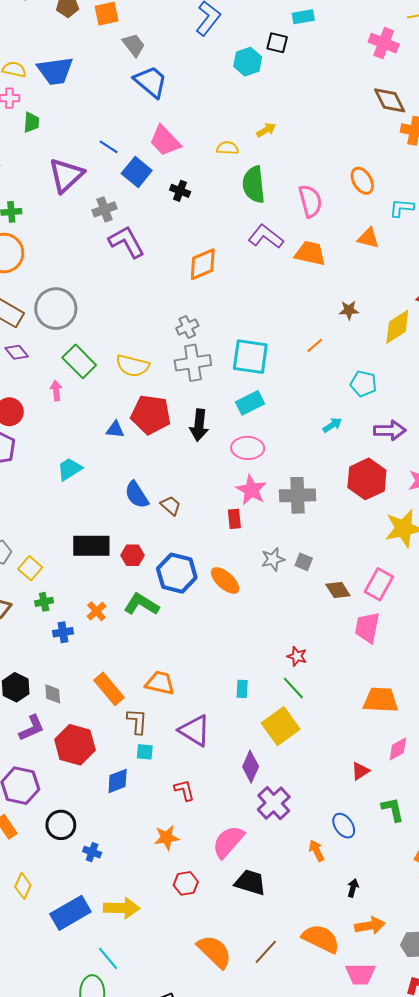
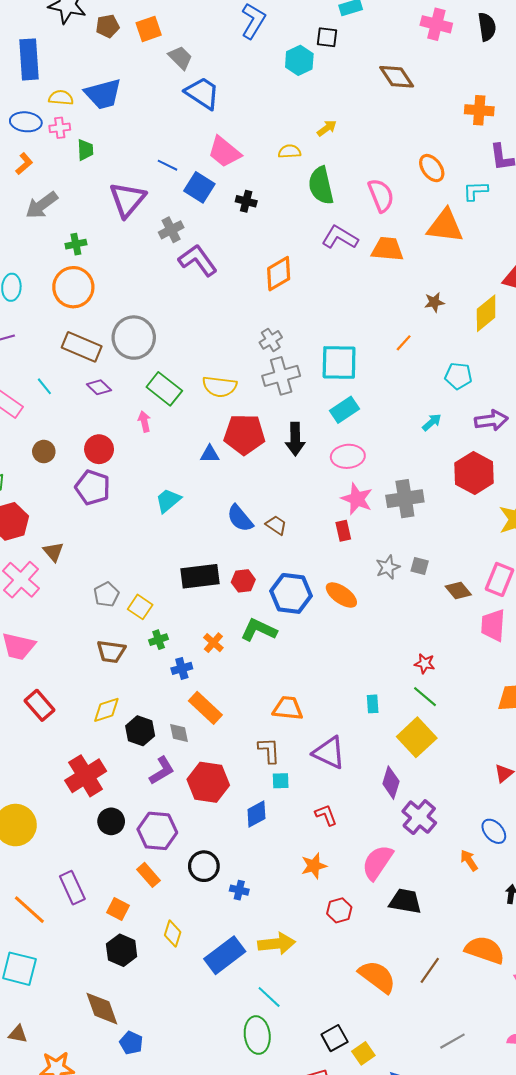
brown diamond: (390, 100) -> (397, 77), moved
orange triangle: (368, 238) -> (445, 226), size x1.6
orange rectangle: (109, 689) -> (205, 708), moved

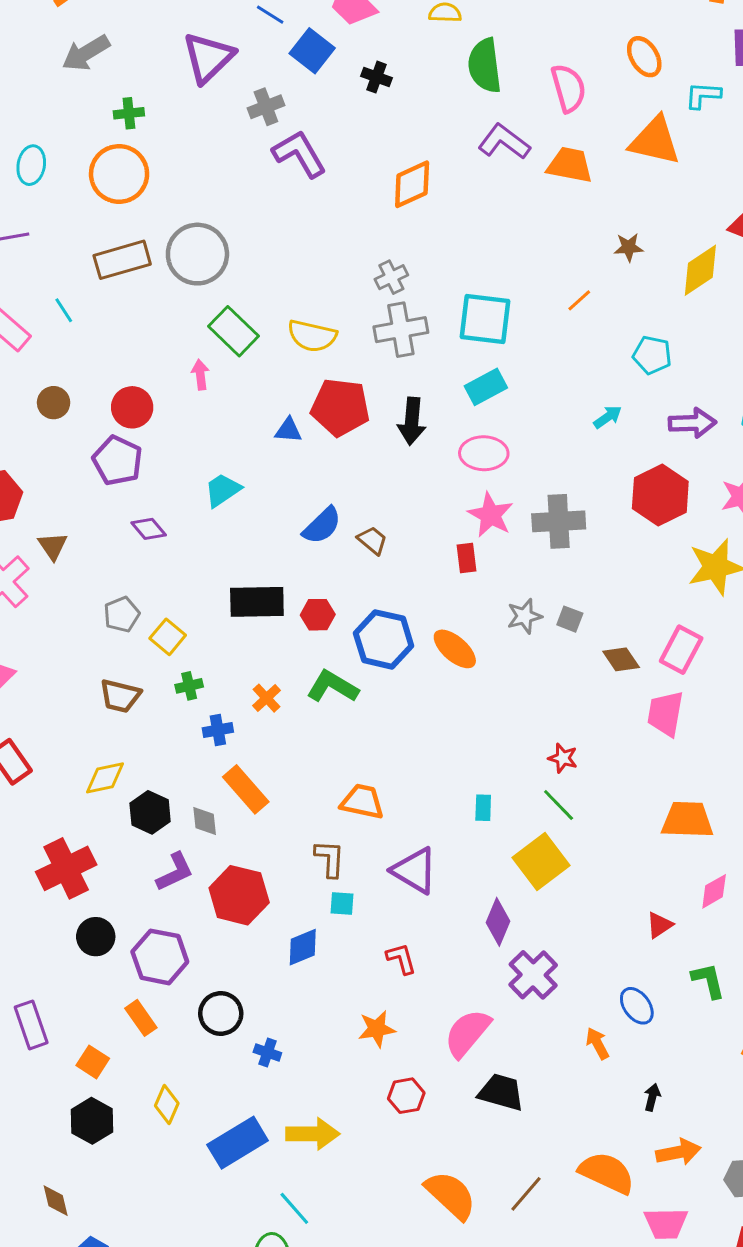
brown rectangle: (82, 347) -> (122, 260), turned -45
purple diamond: (99, 387) -> (149, 529), moved
blue semicircle: (240, 518) -> (322, 526), turned -100
brown diamond: (102, 1009) -> (56, 1201), size x0.6

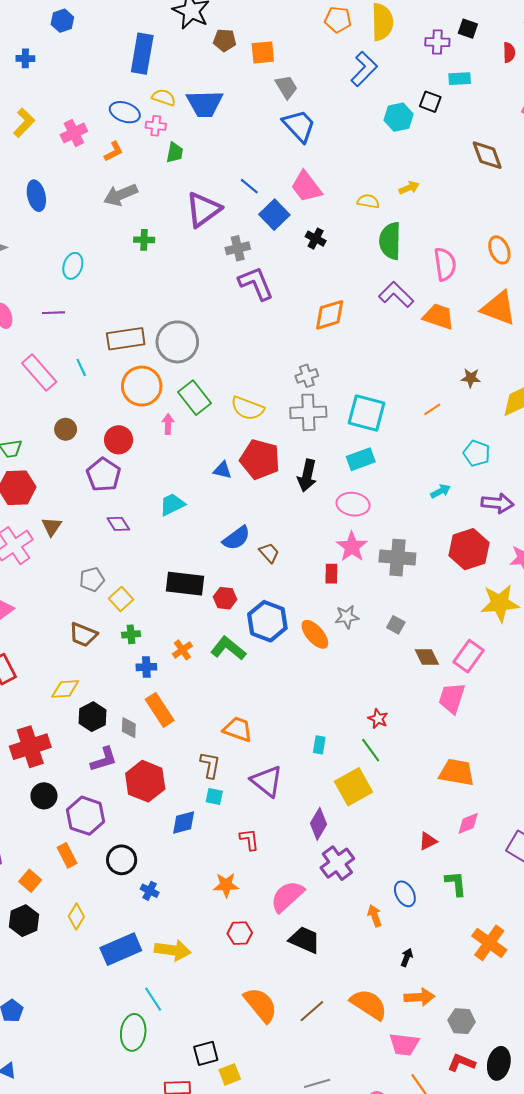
orange circle: (119, 174) -> (142, 386), moved
gray star: (524, 616) -> (347, 617), moved

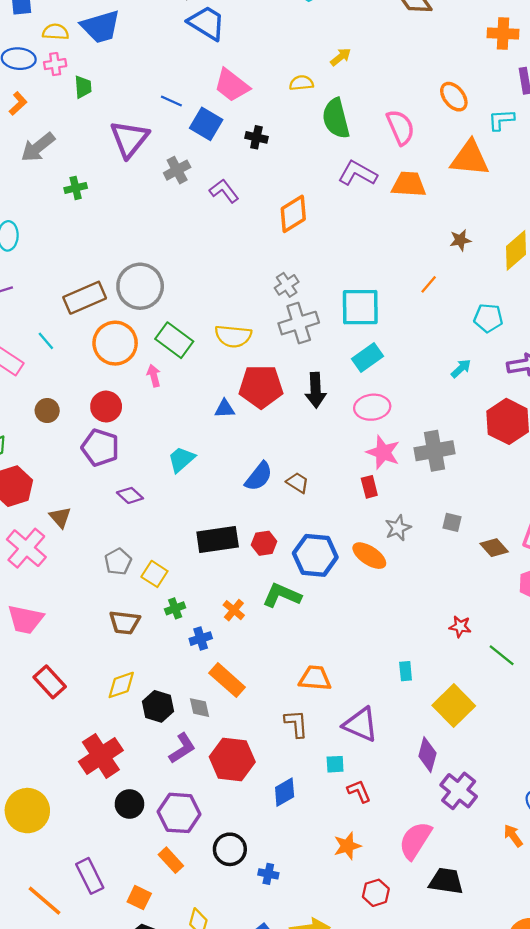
purple L-shape: (256, 283) -> (224, 191), moved, size x0.7
green line: (371, 750) -> (502, 655), moved
cyan square: (214, 797) -> (335, 764), moved

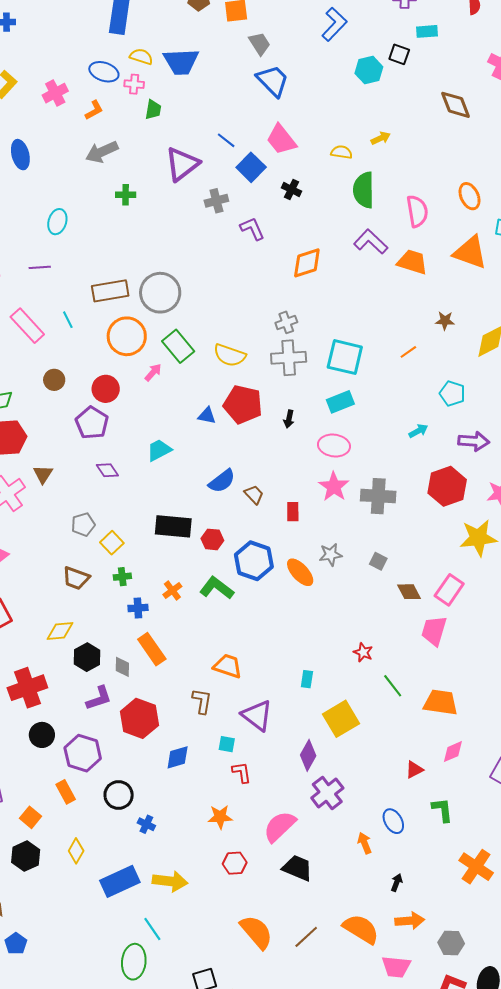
pink arrow: (154, 376) -> (153, 372), turned 42
black arrow: (316, 390) -> (289, 419), size x0.6
red rectangle: (369, 487) -> (293, 512), moved

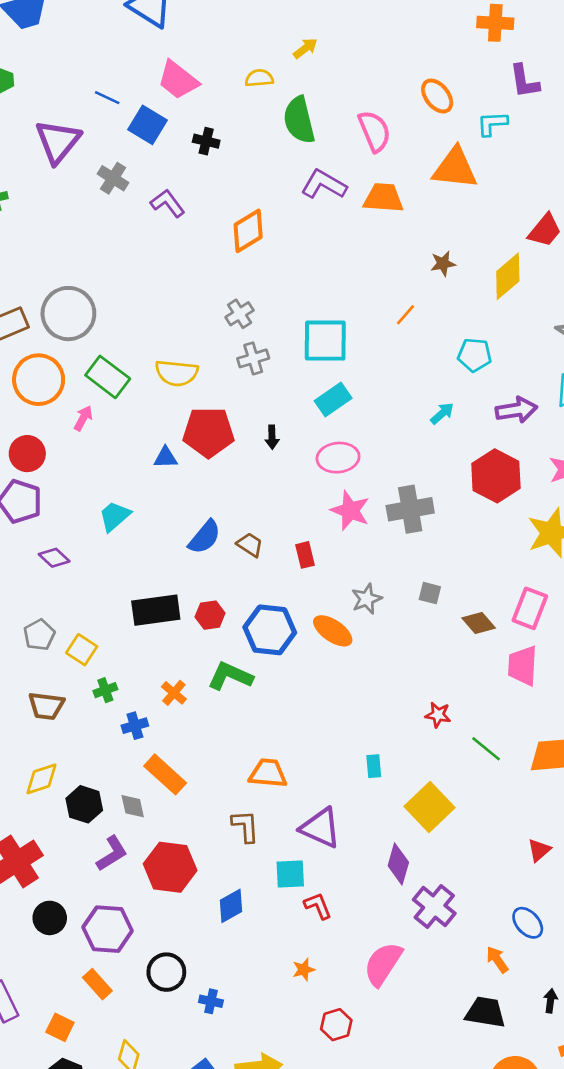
gray cross: (216, 201) -> (113, 178), turned -30
gray cross: (289, 358) -> (253, 358), size x0.7
cyan square: (227, 744) -> (290, 874), size x1.4
orange star: (220, 817) -> (304, 970), size x0.7
black trapezoid: (297, 868) -> (485, 1012), moved

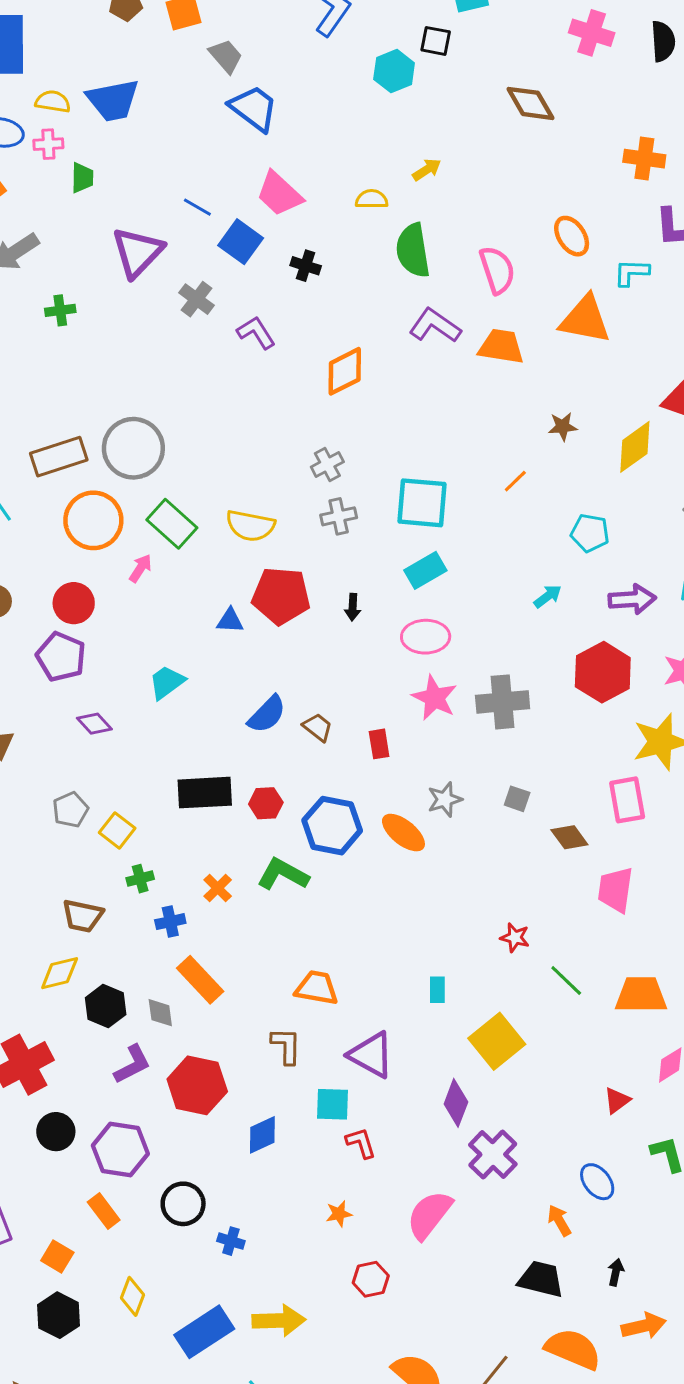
pink rectangle: (530, 608) -> (627, 800), moved, turned -36
brown trapezoid: (46, 706) -> (83, 916), moved

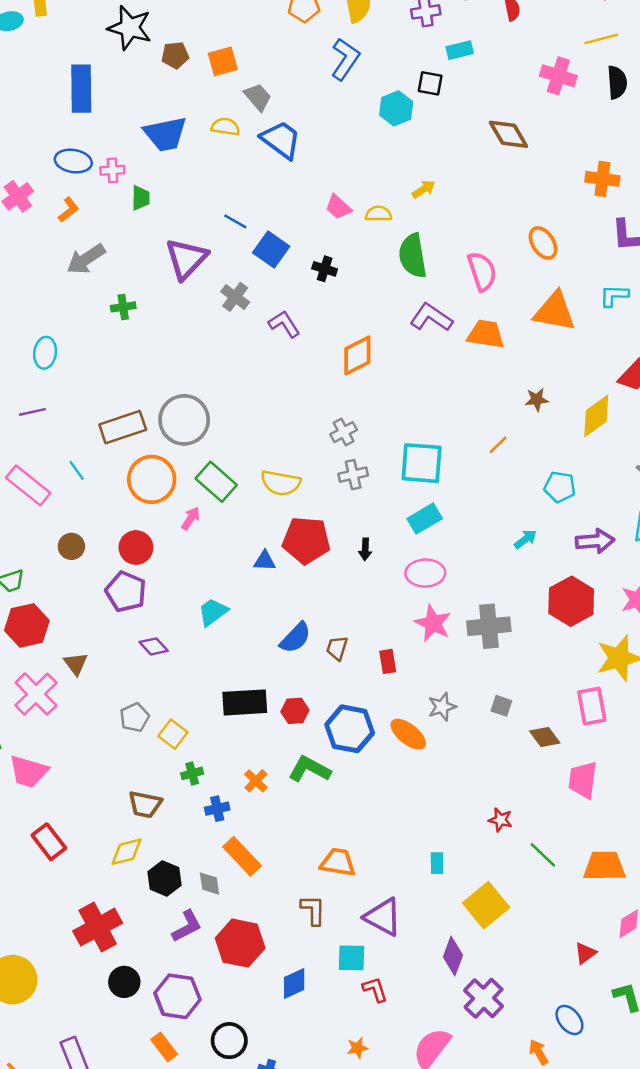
yellow semicircle: (53, 102) -> (225, 127), moved
pink trapezoid: (279, 194) -> (338, 207), moved, size x0.7
cyan L-shape: (631, 272) -> (614, 296), moved
brown trapezoid: (318, 727) -> (337, 648), turned -110

